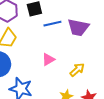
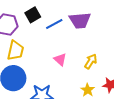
pink triangle: (48, 59) -> (60, 60), turned -32

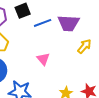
yellow arrow: (91, 61) -> (84, 46), moved

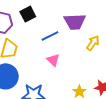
blue line: (43, 23) -> (50, 36), moved

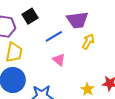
yellow arrow: (93, 43) -> (88, 41), moved

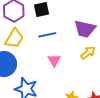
blue line: (54, 36) -> (47, 35), moved

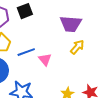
blue line: (47, 35) -> (26, 52), moved

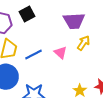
pink triangle: (45, 59) -> (60, 53), moved

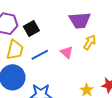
black square: (27, 14) -> (31, 29), moved

